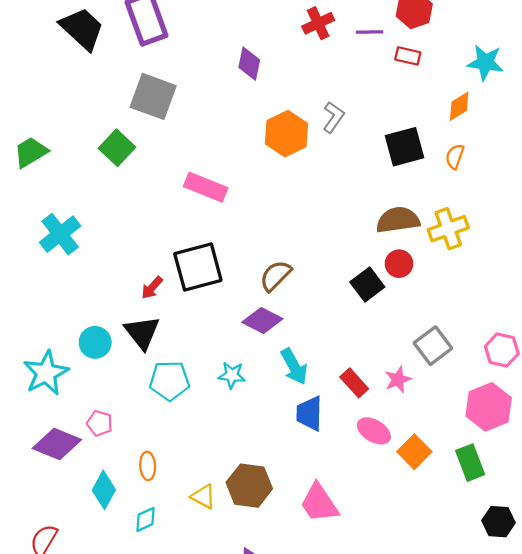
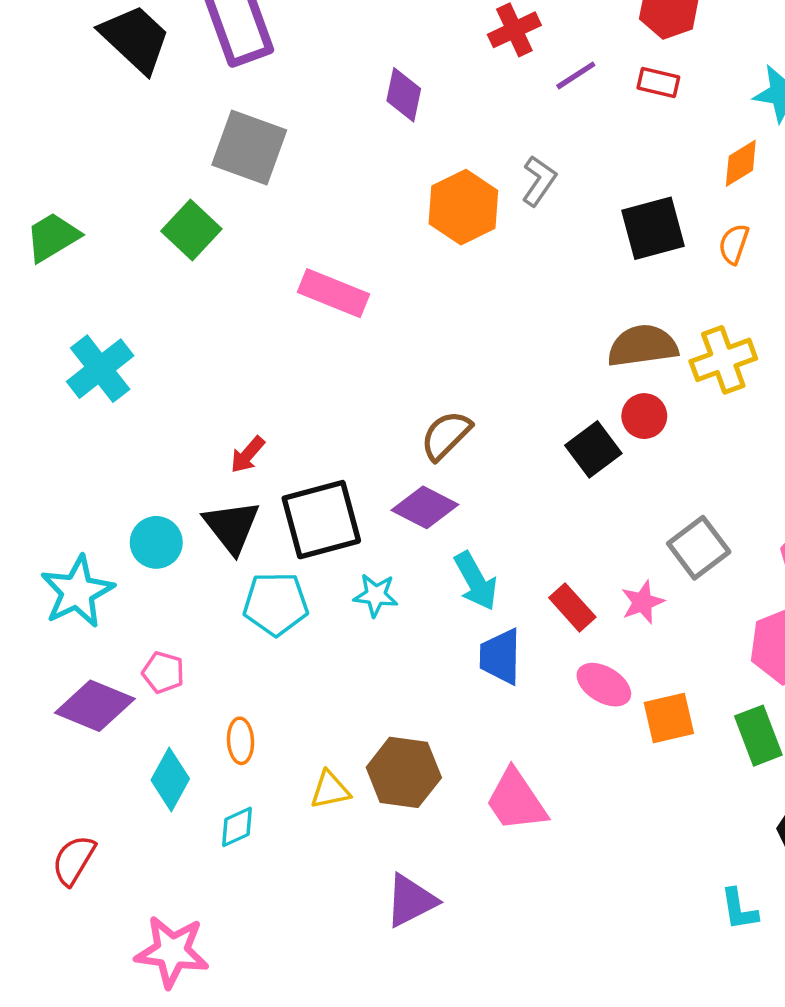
purple line: (370, 32) -> (576, 75), moved, turned -32
black square: (198, 267) -> (321, 520), moved
orange square: (414, 452) -> (669, 718), turned 32
yellow triangle: (203, 496) -> (330, 790), turned -40

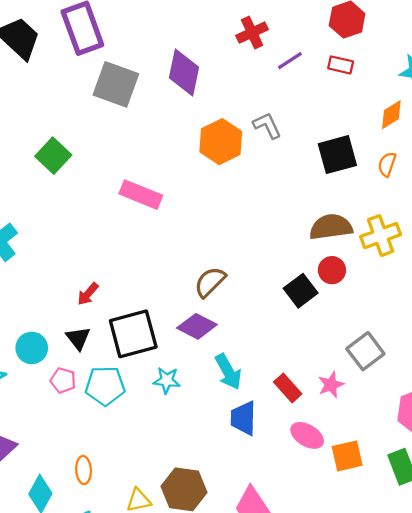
purple diamond: (404, 95) -> (184, 73), size x1.4
gray square: (249, 147) -> (116, 84), moved
gray L-shape: (539, 181) -> (267, 125), turned -60
black triangle: (232, 527) -> (78, 338), size x0.7
pink pentagon: (163, 672) -> (63, 380), moved

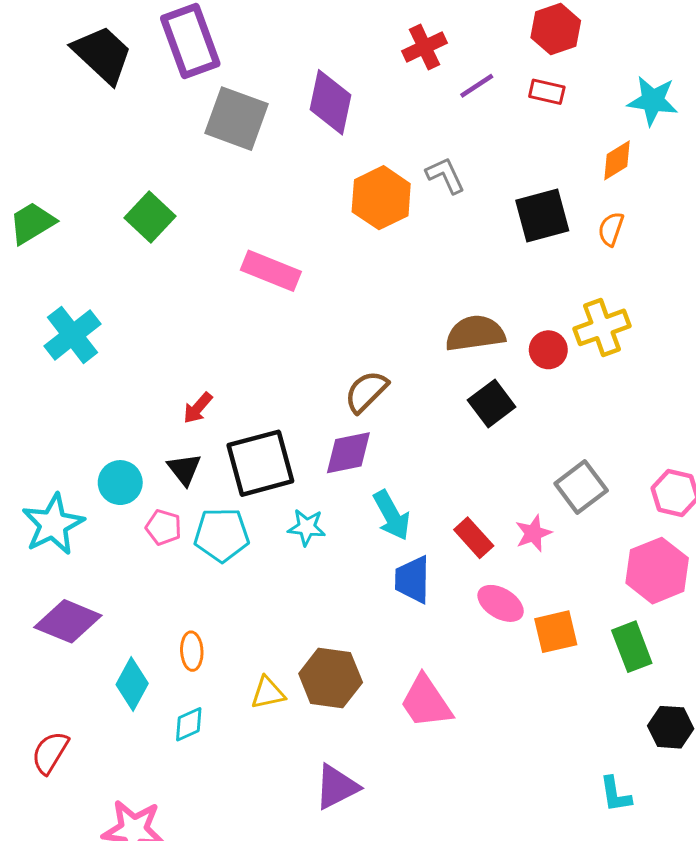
brown semicircle: (331, 227) -> (475, 333), moved
red circle: (332, 270) -> (548, 350), moved
purple diamond: (197, 326) -> (348, 453), turned -39

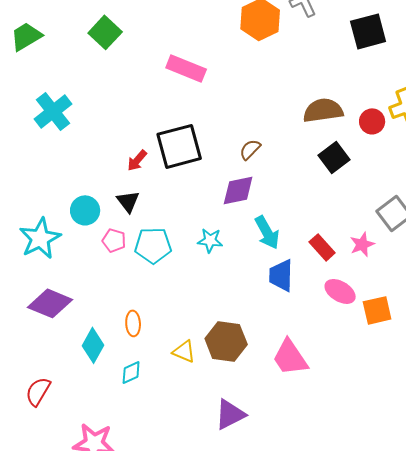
brown semicircle: (366, 392) -> (250, 149), size x0.7
black square: (260, 463) -> (179, 146), moved
yellow triangle: (268, 693) -> (184, 351), turned 35

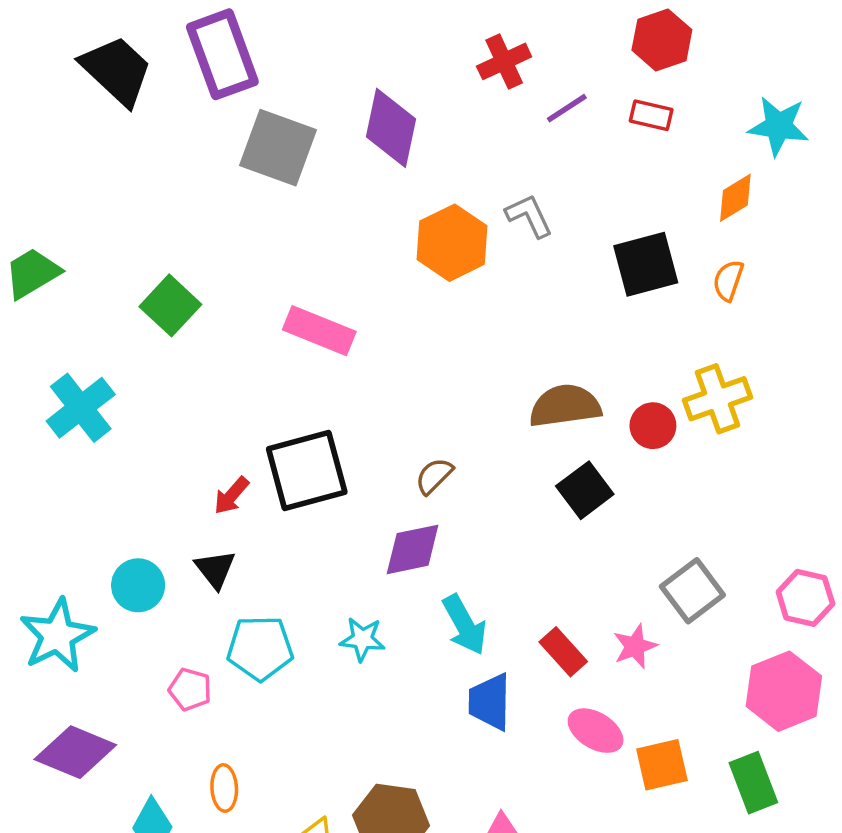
green square: (105, 32) -> (170, 305), moved
pink pentagon: (114, 240) -> (190, 689), moved

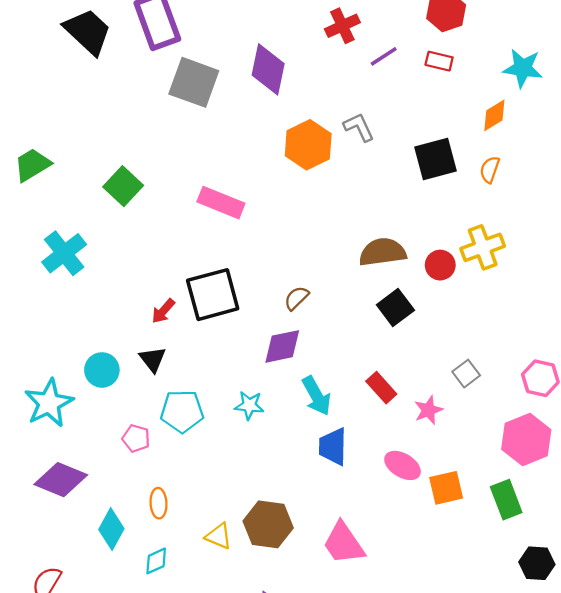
gray square: (692, 591) -> (466, 374), size x0.7
red rectangle: (563, 652) -> (381, 388), moved

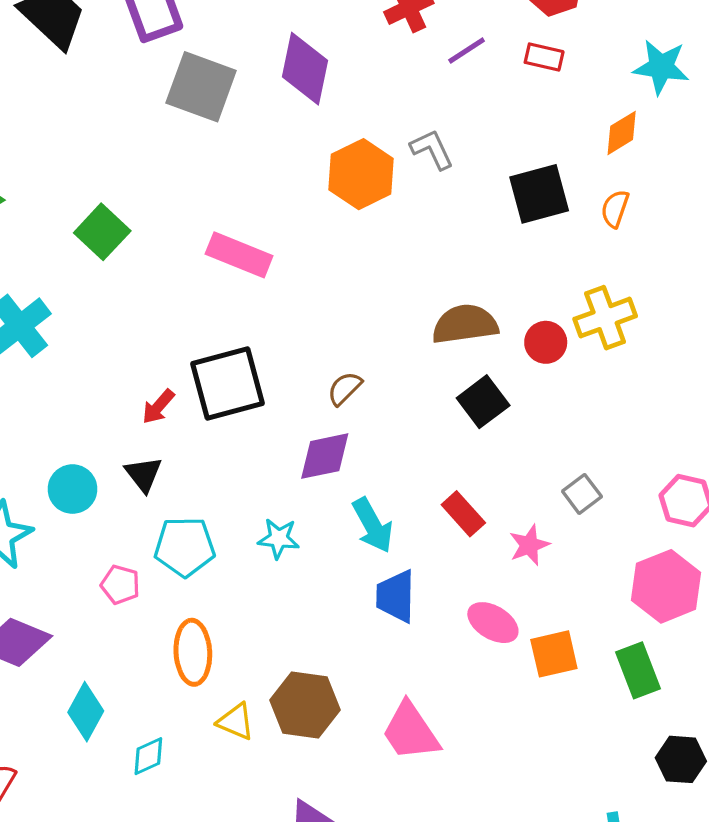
orange ellipse: (158, 503) -> (193, 652), moved, size x1.5

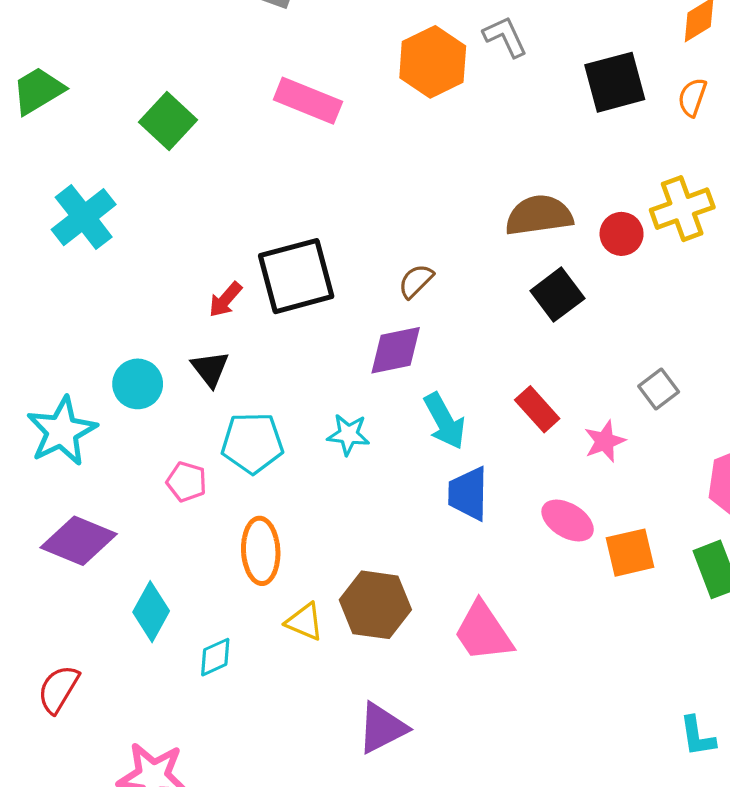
pink rectangle: (239, 255) -> (308, 101), moved

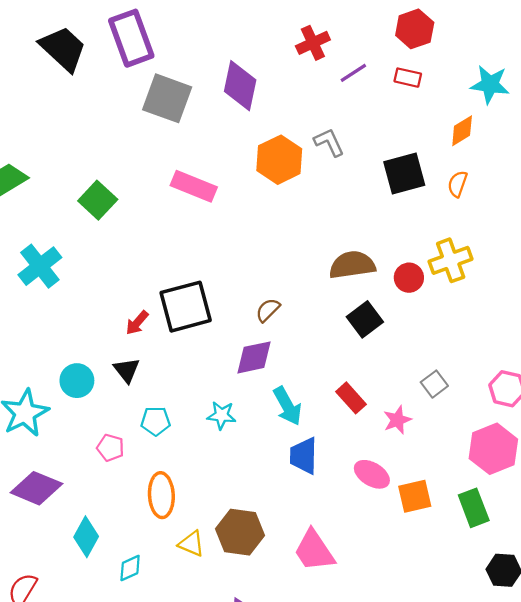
cyan pentagon: (252, 443) -> (156, 421), size x0.7

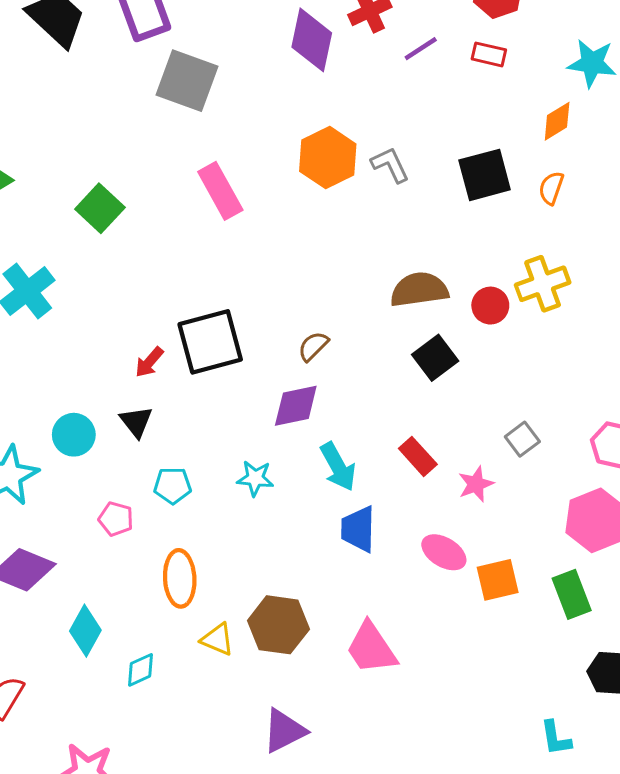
purple diamond: (240, 86) -> (312, 40), moved
gray L-shape: (329, 142) -> (390, 165), moved
pink rectangle: (194, 186) -> (220, 191), turned 39

